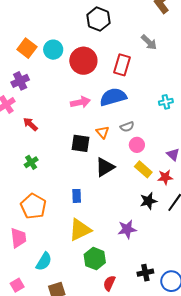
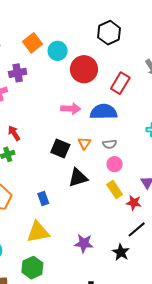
red arrow: (30, 124) -> (14, 133), moved
blue rectangle: (77, 196) -> (43, 198), turned -32
black star: (148, 201) -> (121, 252), moved, turned 30
green hexagon: (95, 259) -> (32, 268), moved

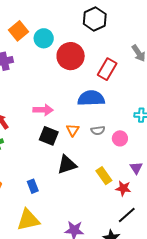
pink arrow: (71, 109) -> (43, 110), moved
pink circle: (115, 164) -> (120, 138), moved

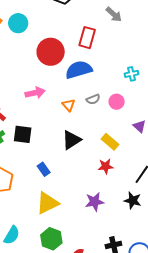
red circle: (71, 56) -> (51, 52), moved
black square: (49, 136) -> (23, 134), moved
red star: (123, 188) -> (106, 166), moved

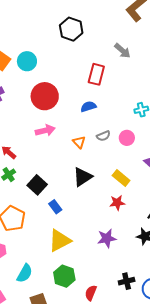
red circle: (51, 52) -> (45, 96), moved
blue semicircle: (79, 70) -> (88, 107), size x0.6
black square: (23, 134) -> (37, 185), moved, turned 36

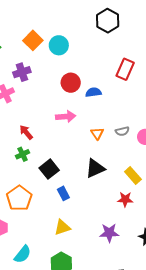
red circle: (45, 96) -> (71, 83), size x0.7
blue semicircle: (88, 107) -> (93, 92), moved
yellow triangle: (60, 240) -> (62, 227), size x0.7

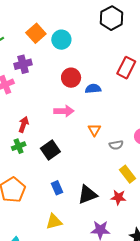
gray semicircle: (122, 131) -> (116, 145), moved
red arrow: (26, 132) -> (24, 124), turned 56
black triangle: (95, 168) -> (87, 195), moved
black square: (49, 169) -> (50, 150), moved

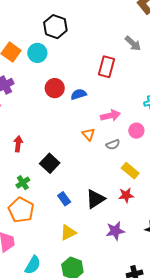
black hexagon: (112, 18) -> (55, 27), moved
pink arrow: (64, 111) -> (110, 116), moved
green cross: (19, 146) -> (23, 183), moved

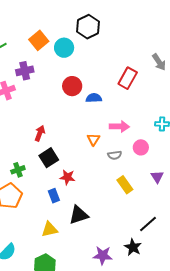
red arrow: (18, 144) -> (40, 133), moved
red star: (126, 195) -> (67, 177), moved
black triangle: (95, 199) -> (79, 215), moved
purple star: (115, 231) -> (103, 255), moved

